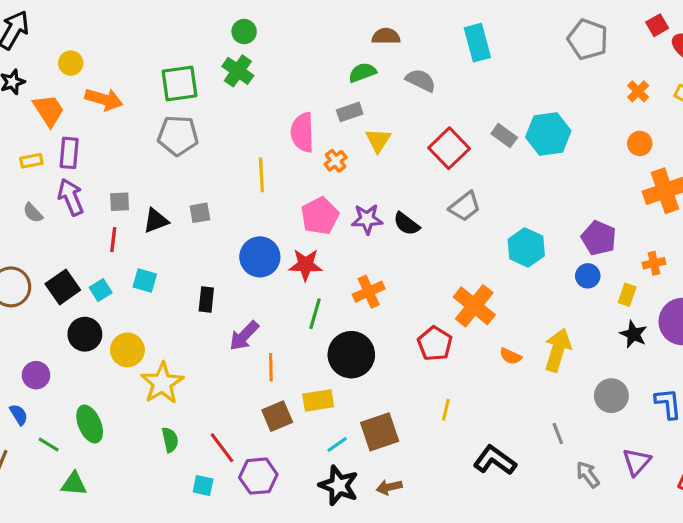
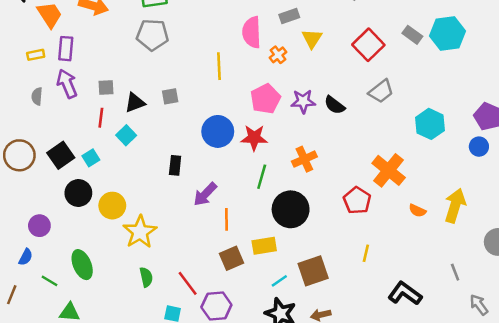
gray semicircle: (33, 213) -> (37, 96), turned 48
cyan square: (145, 281) -> (126, 135), moved, turned 30
blue semicircle: (19, 415) -> (26, 257), turned 60

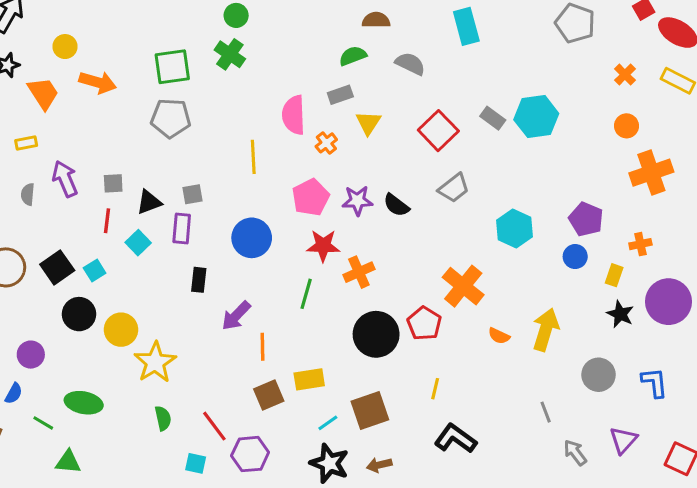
purple rectangle: (66, 49) -> (182, 229), moved
red star: (254, 138) -> (323, 246), moved
black circle: (291, 209) -> (376, 334), moved
green ellipse: (82, 265) -> (84, 403), turned -56
black L-shape: (405, 293) -> (455, 439), moved

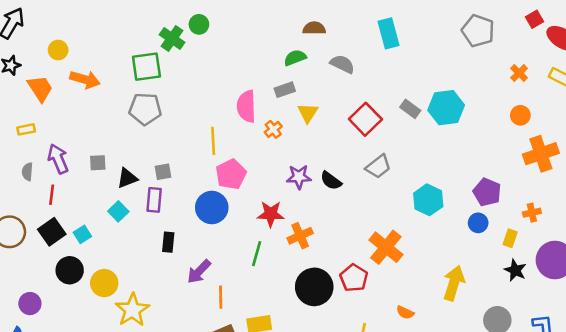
green cross: (230, 54) -> (172, 38), moved
pink pentagon: (311, 197) -> (231, 174), moved
red line: (107, 221) -> (52, 195), moved
orange semicircle: (499, 336) -> (405, 313), moved

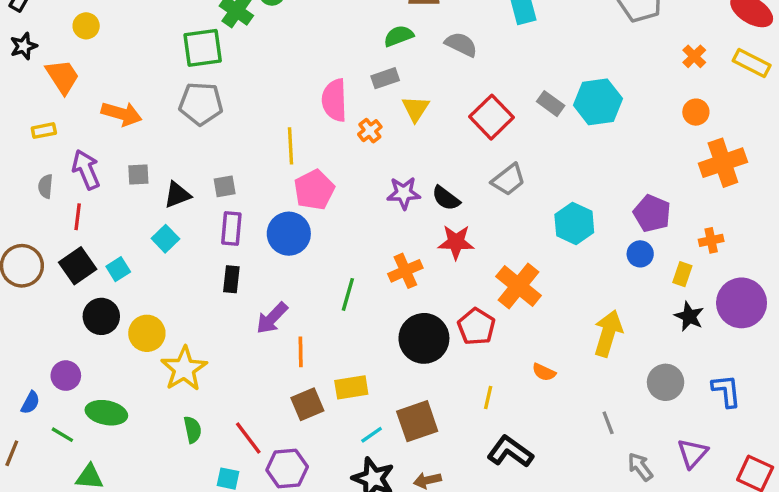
orange arrow: (85, 79) -> (122, 114), moved
purple rectangle: (154, 200) -> (231, 229), moved
red star: (271, 214) -> (456, 242), moved
purple circle: (30, 304) -> (66, 376), moved

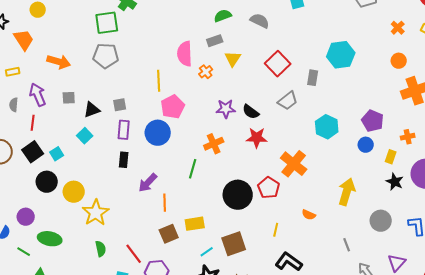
gray rectangle: (551, 104) -> (313, 78), moved, turned 63
orange cross: (405, 271) -> (214, 144), moved

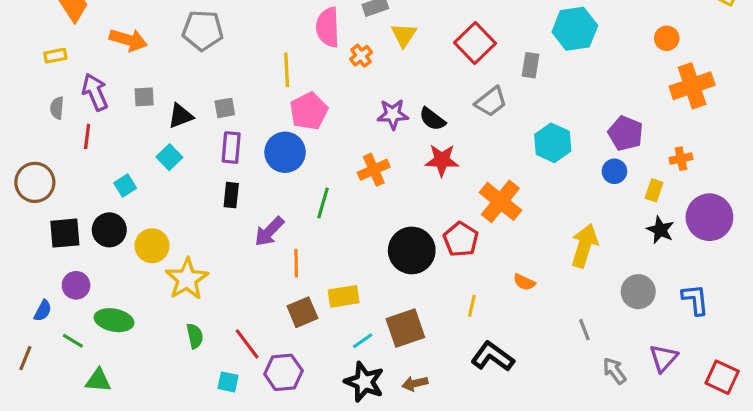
black square: (33, 152) -> (65, 233), moved, turned 30
green line: (193, 169) -> (323, 203), moved

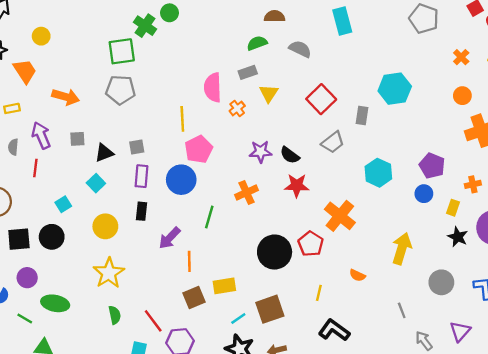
yellow circle: (152, 246) -> (105, 226), moved

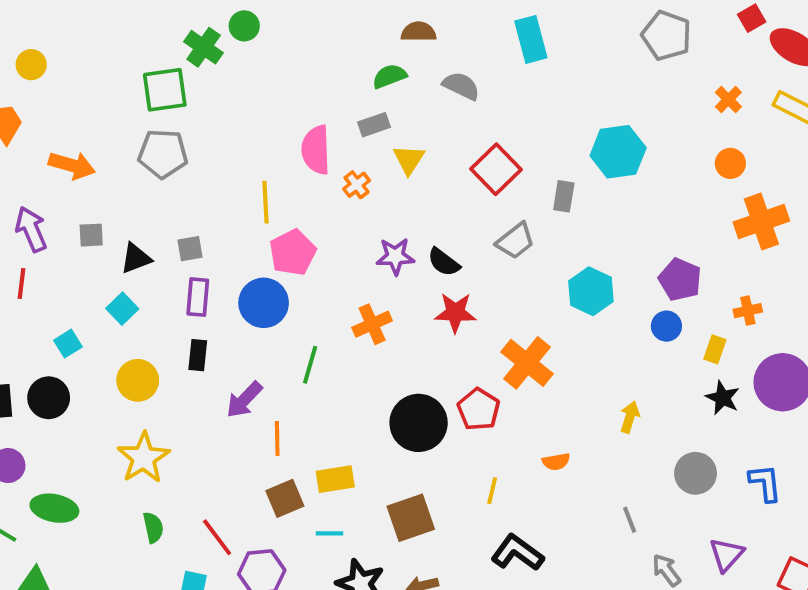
yellow arrow: (402, 249) -> (630, 417), size x0.6
orange semicircle: (357, 275) -> (556, 462), turned -35
cyan line: (238, 319) -> (329, 533), moved, turned 35

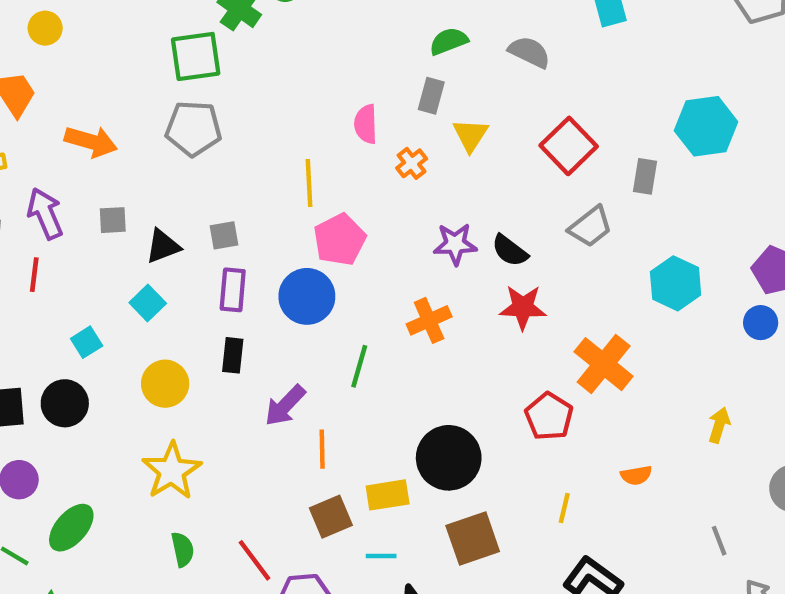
gray rectangle: (374, 125) -> (431, 96), turned -56
pink semicircle: (316, 150) -> (366, 124), size x0.7
black circle: (419, 423) -> (449, 458), moved
green ellipse: (54, 508) -> (71, 528), turned -60

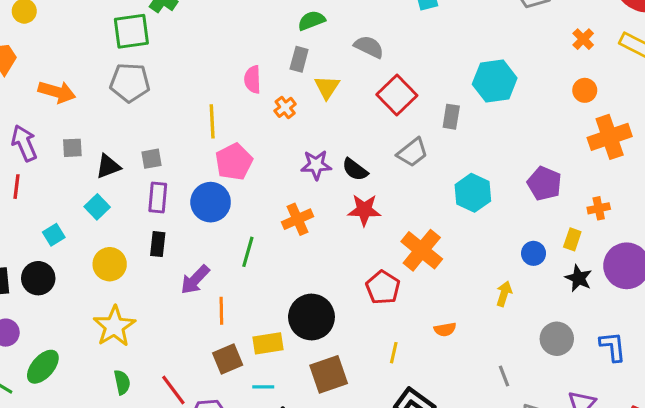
gray semicircle: (529, 52) -> (369, 47), moved
blue circle: (761, 323) -> (533, 253), moved

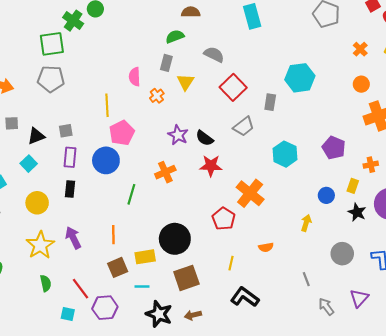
purple star: (316, 165) -> (178, 135), turned 30
purple arrow: (195, 280) -> (73, 238), moved, turned 110

